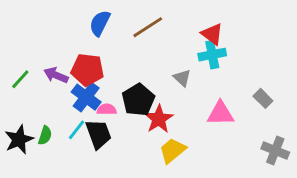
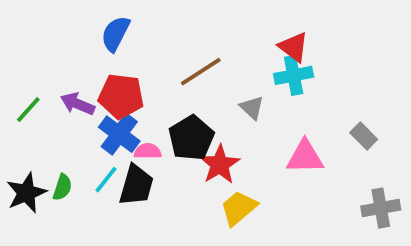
blue semicircle: (100, 23) -> (115, 34), moved
brown line: (148, 27) -> (201, 72), moved
black trapezoid: (98, 134) -> (136, 185), turned 36
gray cross: (275, 151) -> (381, 208), turned -32

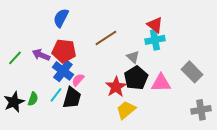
gray rectangle: (364, 136) -> (192, 72), size x1.5
black pentagon: (191, 138) -> (136, 78), moved
pink semicircle: (148, 151) -> (78, 80), turned -48

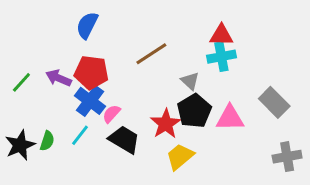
red triangle: (155, 25) -> (221, 35), turned -36
black trapezoid: (72, 98) -> (124, 139), moved, turned -75

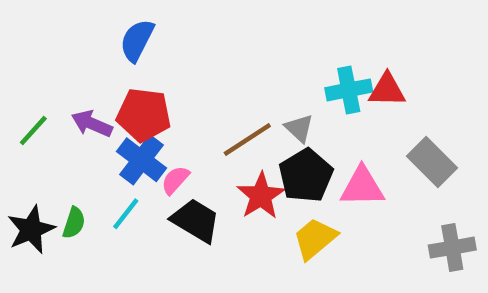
red triangle: (221, 35) -> (387, 90), moved
brown line: (151, 54) -> (247, 139), moved
yellow trapezoid: (180, 157) -> (315, 239), moved

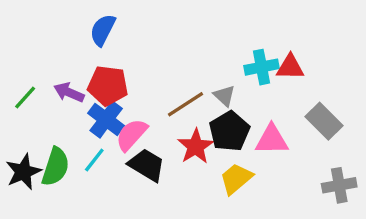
pink semicircle: (175, 180) -> (131, 135), size x1.5
green semicircle: (74, 223) -> (55, 167), size x1.6

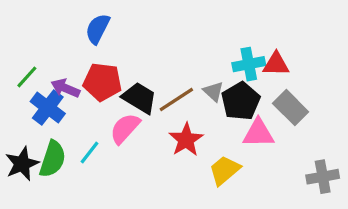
green line: (25, 97) -> (27, 77), moved
blue cross: (106, 119) -> (48, 108), moved
gray rectangle: (324, 121) -> (291, 108), moved
black pentagon: (229, 131) -> (241, 101), moved
black trapezoid: (147, 165) -> (139, 98), moved

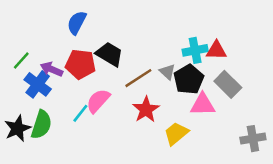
black trapezoid: (139, 98) -> (109, 54), moved
cyan line: (90, 153) -> (80, 113), moved

